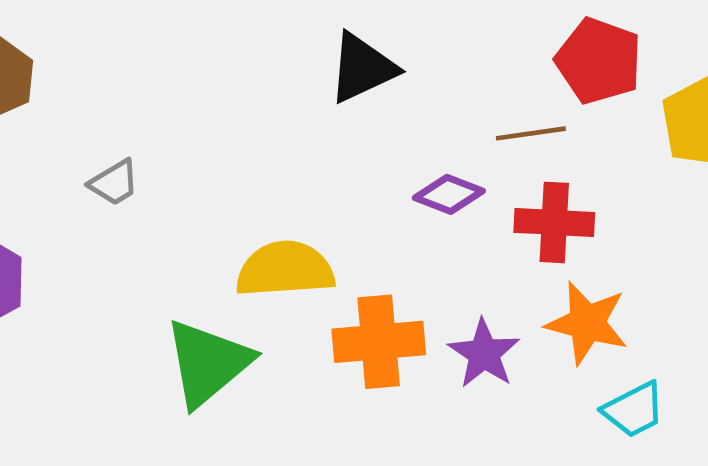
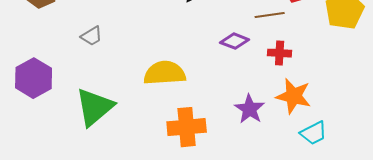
red cross: (554, 222) -> (280, 53), size x0.7
orange cross: (379, 342) -> (187, 127), moved
green triangle: (208, 363) -> (95, 107), moved

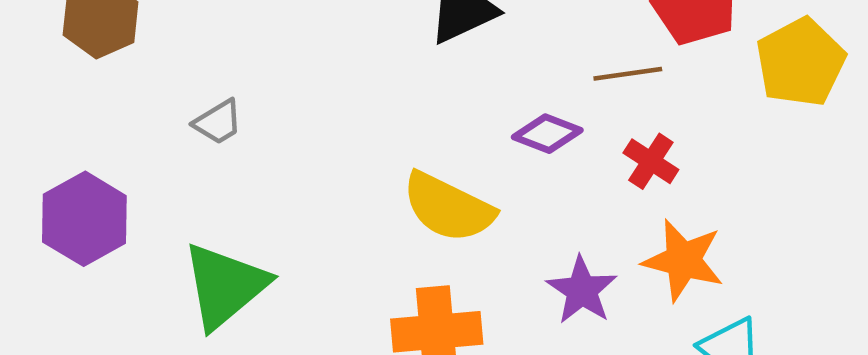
red cross: (280, 53) -> (651, 161), turned 30
yellow semicircle: (165, 73) -> (448, 207), moved, turned -150

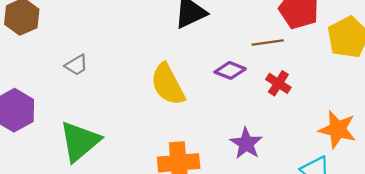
yellow semicircle: (448, 207) -> (168, 84), moved, turned 36
orange star: (683, 260) -> (338, 129), moved

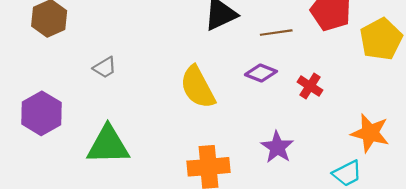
brown line: (268, 42) -> (276, 33), moved
green triangle: (80, 141) -> (108, 145), turned 39

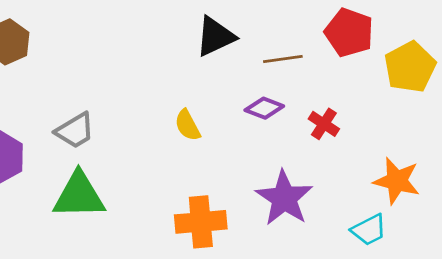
gray trapezoid: (105, 68) -> (75, 131), moved, size x1.4
yellow semicircle: (198, 87) -> (188, 125), size x0.6
purple star: (277, 147) -> (284, 198), size x1.4

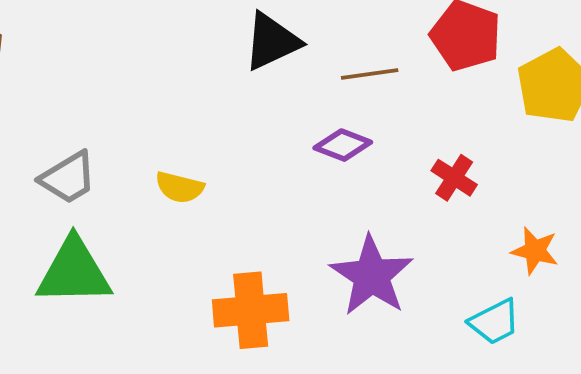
red cross: (324, 124) -> (454, 178), moved
yellow semicircle: (188, 125) -> (180, 187), moved, turned -48
orange star: (397, 181) -> (535, 251), size x0.7

